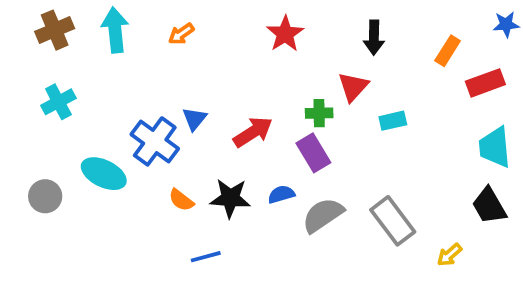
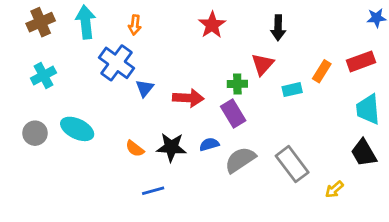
orange arrow: (181, 34) -> (135, 25), turned -48
orange rectangle: (448, 51) -> (322, 71), moved
red arrow: (253, 132) -> (188, 98), turned 36
blue cross: (155, 141) -> (117, 63), moved
gray circle: (45, 196) -> (35, 133), moved

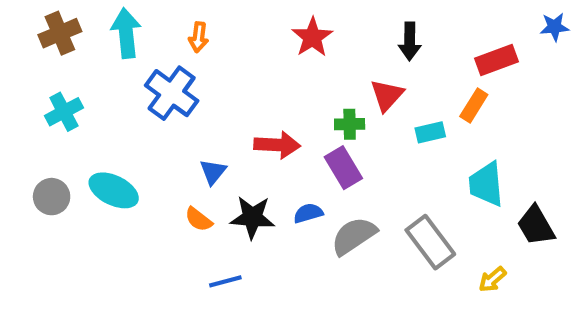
red rectangle: (361, 61) -> (497, 60), moved
blue triangle: (145, 88) -> (213, 172), moved
cyan trapezoid: (368, 109) -> (486, 184), moved

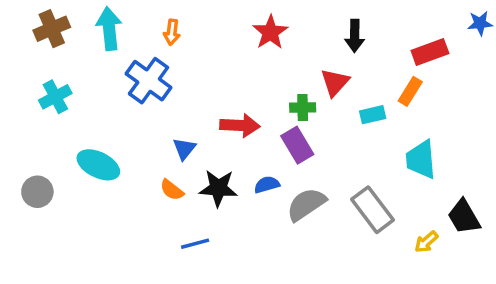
gray circle: (52, 197) -> (37, 192), moved
black trapezoid: (536, 226) -> (464, 217), moved

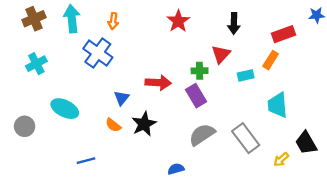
blue semicircle: (267, 185) -> (176, 169), moved
black star: (218, 188) -> (144, 124), turned -30
blue line: (195, 244) -> (86, 161), moved

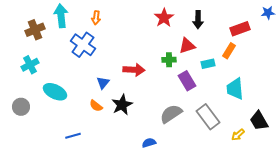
brown cross: (34, 19) -> (35, 30), moved
red star: (178, 21) -> (164, 18), moved
red triangle: (221, 54) -> (187, 46), turned 30
cyan cross: (36, 64) -> (30, 65), moved
purple rectangle: (196, 96) -> (187, 81), moved

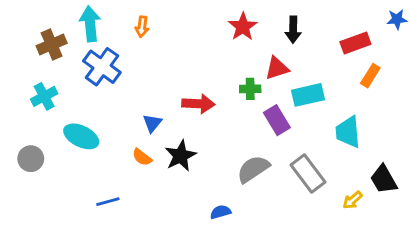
blue cross: (83, 45) -> (102, 67), moved
orange rectangle: (229, 51) -> (370, 76), moved
cyan rectangle: (208, 64) -> (308, 95), size x1.5

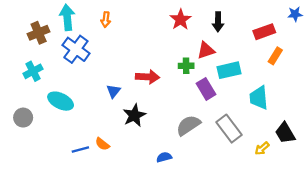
orange semicircle: (142, 157) -> (102, 144), moved

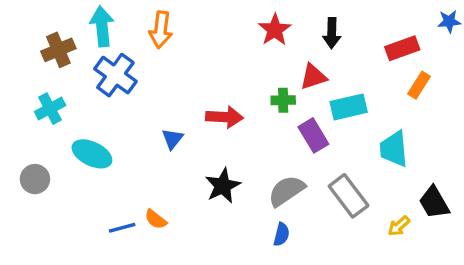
orange arrow: (106, 20) -> (161, 30), size x1.5
black star: (134, 115) -> (223, 186), moved
blue semicircle: (164, 157) -> (281, 234), moved, turned 120

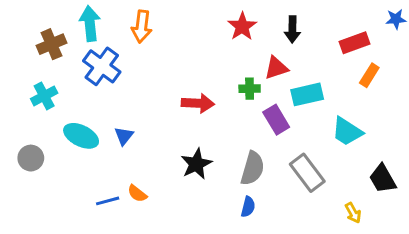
blue triangle: (172, 139) -> (124, 136), moved
cyan trapezoid: (394, 149) -> (347, 131), turned -52
gray semicircle: (286, 191) -> (253, 168), turned 140
yellow arrow: (399, 226) -> (353, 213), moved, turned -78

